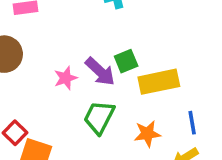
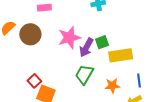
purple arrow: (100, 72) -> (86, 47), turned 72
pink star: (66, 78) -> (69, 38), moved, size x1.6

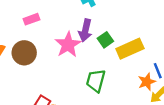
purple arrow: (86, 47) -> (85, 30), moved
orange star: (112, 86) -> (147, 82), moved

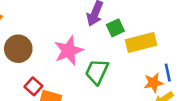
pink star: (68, 45) -> (69, 51), moved
brown circle: (24, 53) -> (18, 49), moved

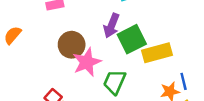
green square: (115, 28) -> (132, 39), size x1.6
brown circle: (18, 49) -> (72, 45), moved

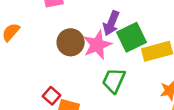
pink star: (87, 62) -> (97, 45), moved

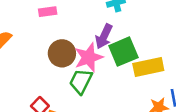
green trapezoid: (114, 80) -> (81, 81), moved

